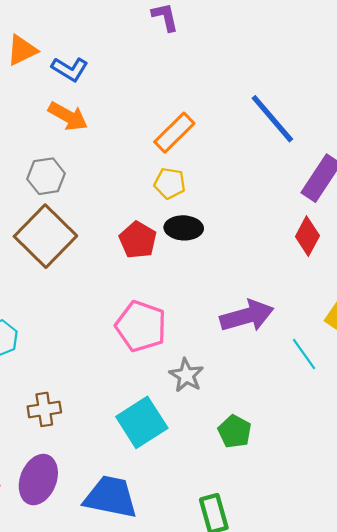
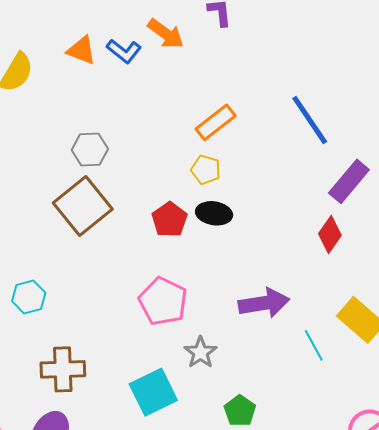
orange triangle: (22, 50) -> (81, 50), moved, turned 40
orange arrow: (68, 116) -> (166, 34), moved
brown cross: (44, 409) -> (63, 369), size x1.4

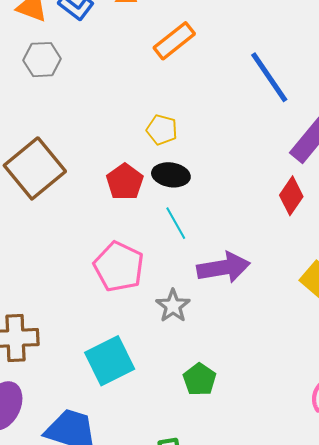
orange rectangle: (216, 122) -> (174, 41), moved
gray hexagon: (90, 150) -> (42, 60), moved
cyan line: (314, 345) -> (176, 223), moved
gray star: (200, 353) -> (173, 306), moved

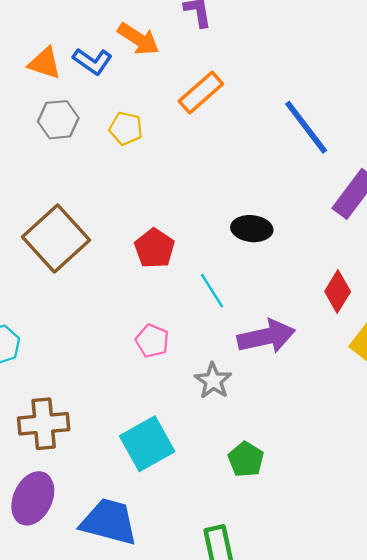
yellow pentagon: (162, 130) -> (126, 128), moved
black ellipse: (171, 175) -> (252, 229), moved
red diamond: (291, 196) -> (338, 292), moved
pink pentagon: (119, 267) -> (152, 341), size x0.6

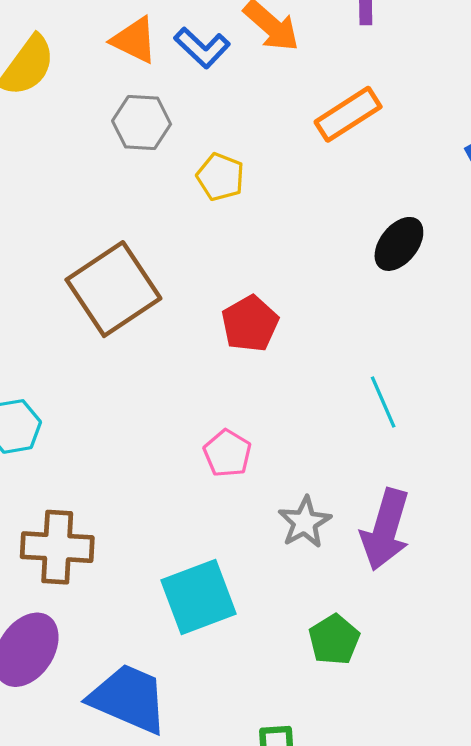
yellow pentagon: (126, 128) -> (220, 177), moved
black ellipse: (252, 229) -> (399, 244), moved, turned -66
cyan line: (212, 291) -> (383, 402), moved
purple arrow: (266, 336) -> (385, 530), moved, turned 110

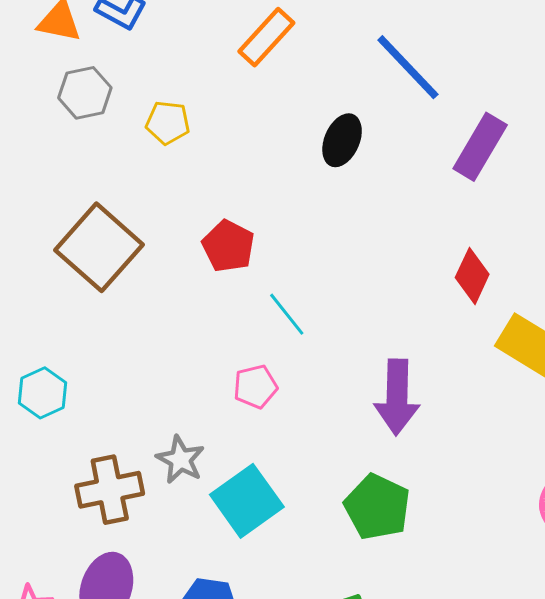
cyan line: (383, 402) -> (287, 314), moved
pink pentagon: (227, 453) -> (255, 387), moved, turned -30
gray star: (305, 522) -> (180, 460), moved
green pentagon: (334, 640) -> (377, 507), size x1.4

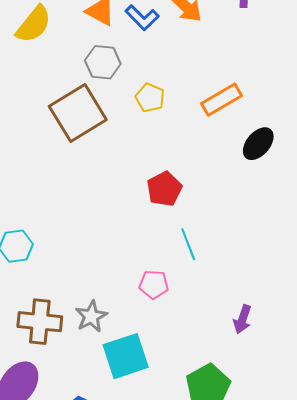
orange rectangle: (266, 37) -> (221, 100), moved
brown square: (99, 247) -> (78, 113), moved
purple arrow: (397, 397) -> (242, 319), size x0.6

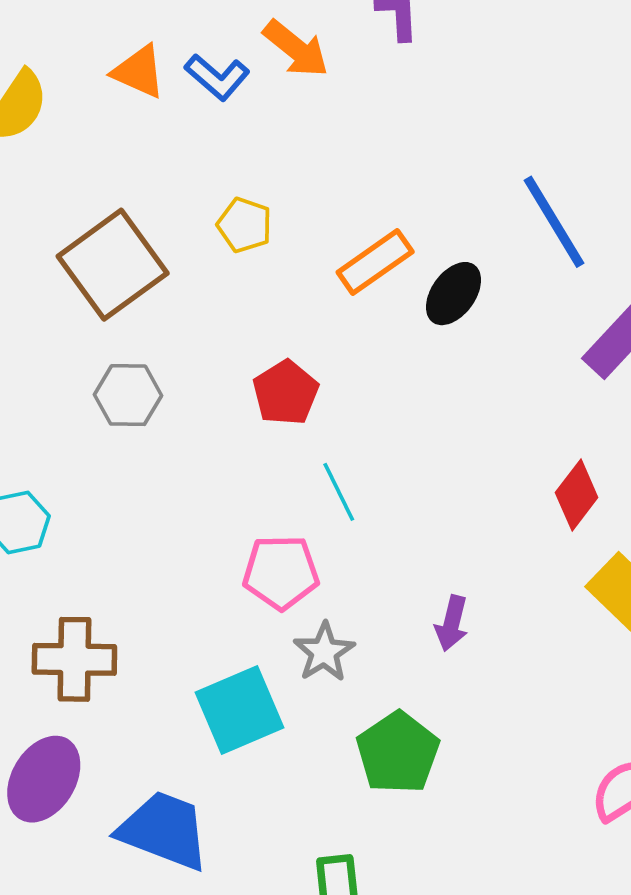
gray hexagon: (103, 62) -> (128, 395), moved
orange rectangle: (221, 100) -> (375, 262), moved
pink pentagon: (154, 284) -> (281, 572), size x1.4
gray star: (91, 316) -> (324, 652), moved

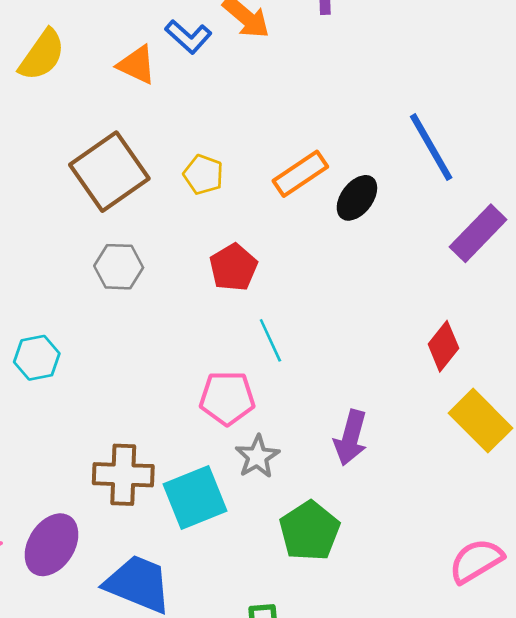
orange triangle: (139, 72) -> (137, 65), moved
yellow pentagon: (245, 225) -> (203, 175), moved
purple arrow: (452, 623) -> (351, 438), size x1.4
brown cross: (74, 659) -> (123, 475), moved

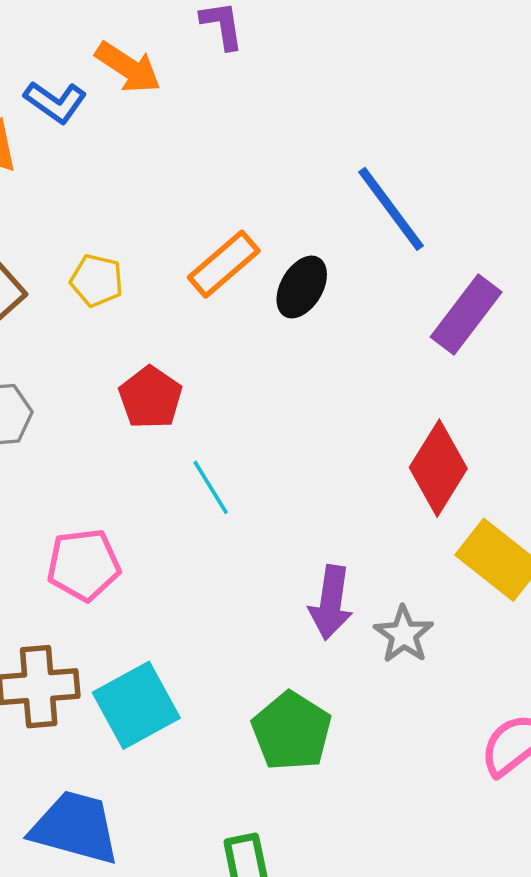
red diamond: (443, 346) -> (438, 468), size x1.4
pink pentagon: (227, 398) -> (84, 565), moved
gray star: (257, 457) -> (404, 634), moved

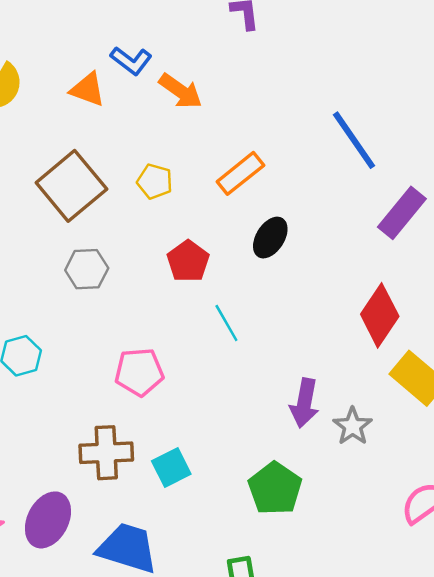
orange arrow: (128, 67) -> (181, 91), moved
black ellipse: (302, 287) -> (270, 238), moved
cyan square: (136, 705) -> (171, 467), size x0.7

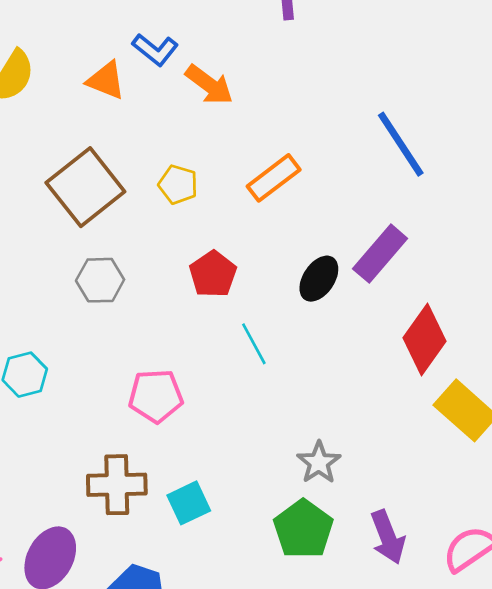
purple rectangle: (402, 213) -> (380, 254), moved
black ellipse: (270, 238) -> (319, 279), moved
purple arrow: (304, 403) -> (388, 537), moved, turned -33
gray star: (353, 426) -> (319, 462), moved

